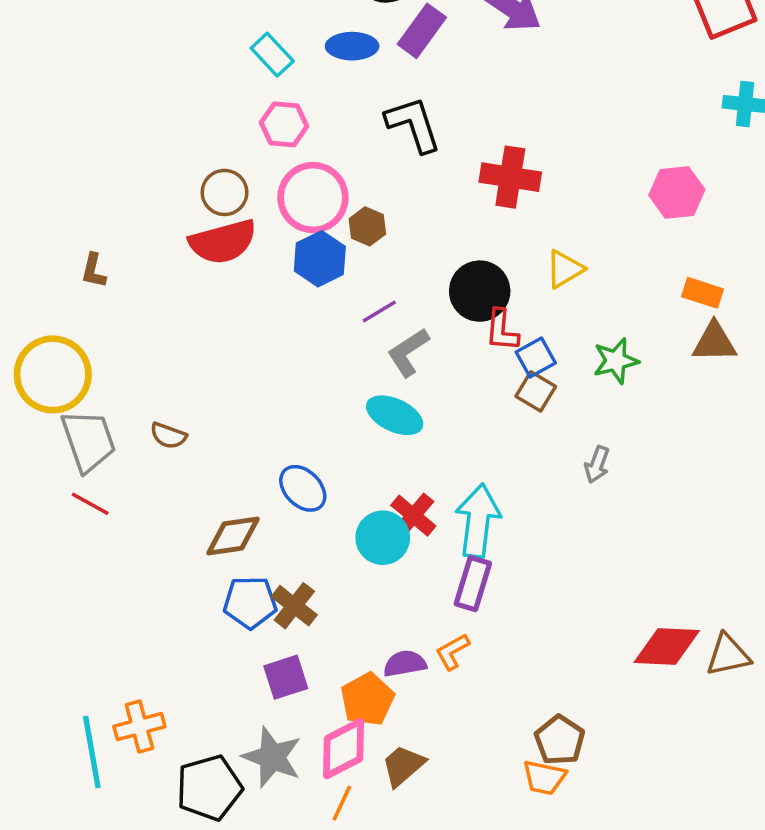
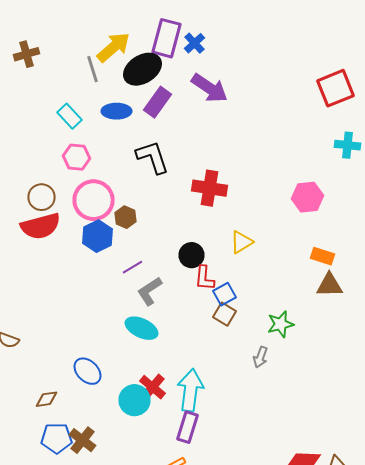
black circle: (480, 291) -> (192, 255), size x0.7
green star: (616, 361) -> (280, 324), moved
brown diamond: (233, 536) -> (46, 399), size x0.7

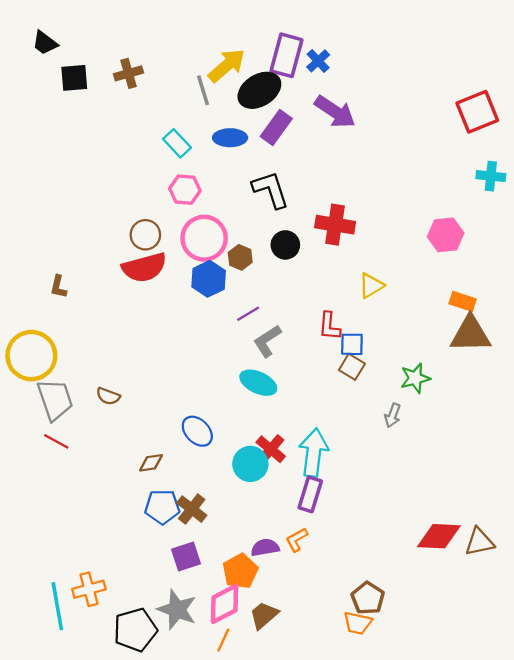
black circle: (192, 255) -> (285, 245), moved
brown triangle: (330, 285) -> (470, 334), size x1.4
blue square: (224, 294) -> (352, 344), turned 30

